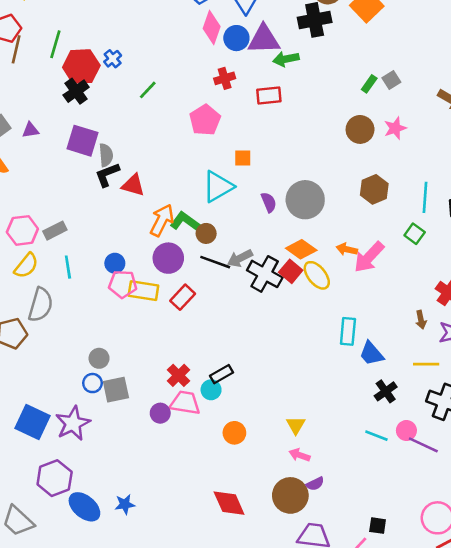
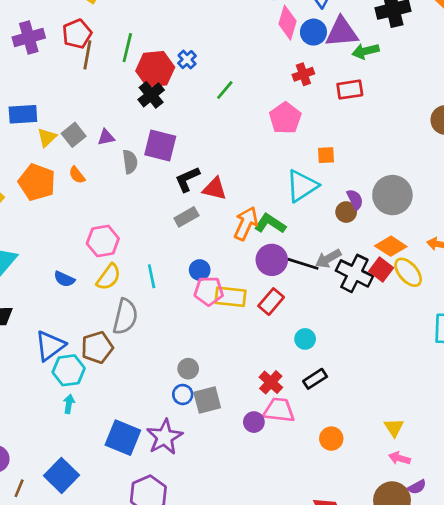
gray semicircle: (106, 155) -> (130, 162), moved
gray rectangle: (55, 231) -> (186, 217), moved
brown circle: (206, 233) -> (346, 212), moved
purple circle: (168, 258) -> (272, 260), moved
cyan circle: (211, 390) -> (305, 339), moved

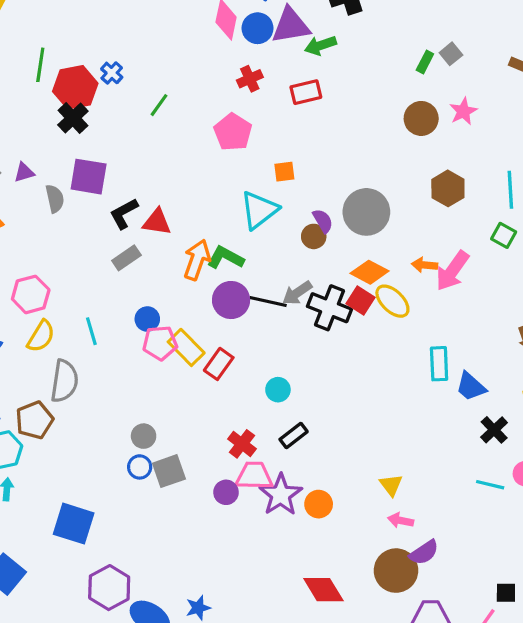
yellow rectangle: (231, 297) -> (186, 347), turned 44
red rectangle: (271, 302) -> (219, 364), moved
purple star: (165, 437) -> (281, 495), moved
purple semicircle: (417, 487) -> (424, 552), size x1.4

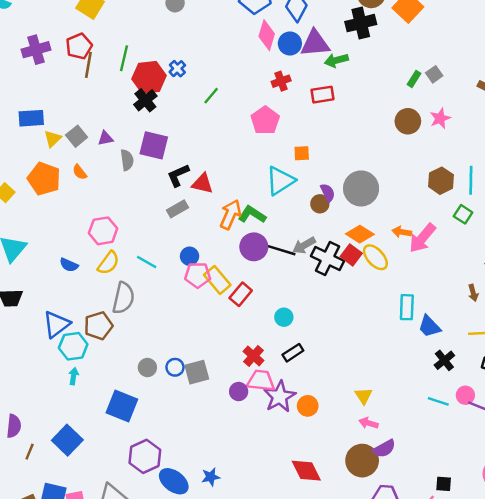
brown hexagon: (448, 188) -> (441, 181), moved
cyan line: (91, 331) -> (147, 262), turned -48
gray circle: (144, 436) -> (147, 368), moved

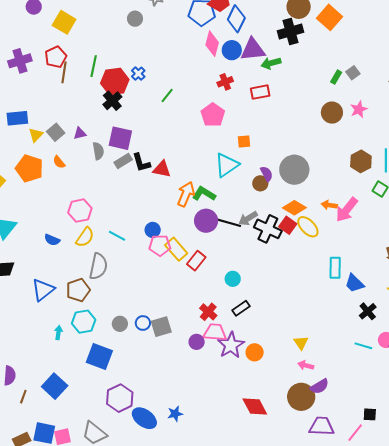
black L-shape: (178, 175) -> (141, 163), turned -80
gray rectangle: (177, 209) -> (123, 161), moved
cyan hexagon: (73, 346) -> (84, 322), moved

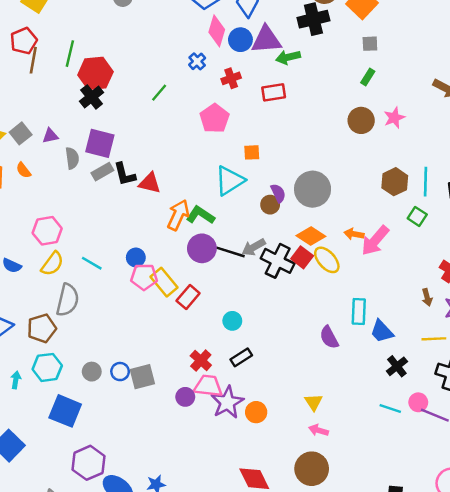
gray square: (353, 73) -> (370, 44), moved, turned 32
blue cross: (138, 74) -> (197, 61), moved
purple semicircle: (319, 386) -> (329, 337), moved, turned 90

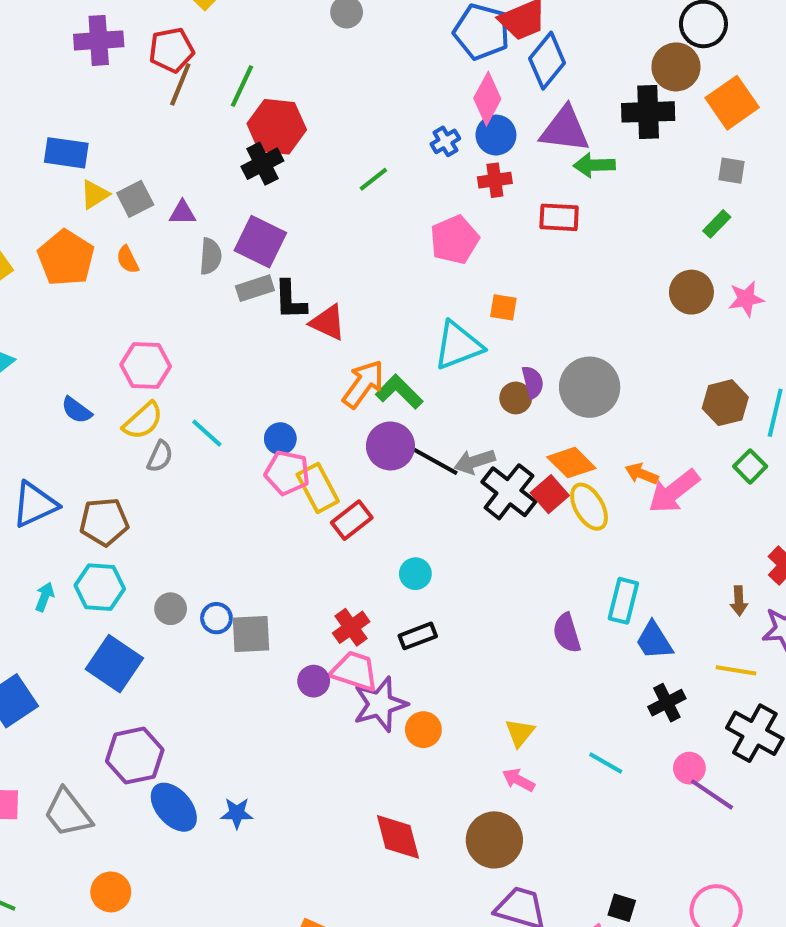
blue circle: (240, 40) -> (496, 135), moved
gray semicircle: (68, 300) -> (160, 456), moved, size x0.6
cyan line: (390, 409) -> (606, 763), moved

